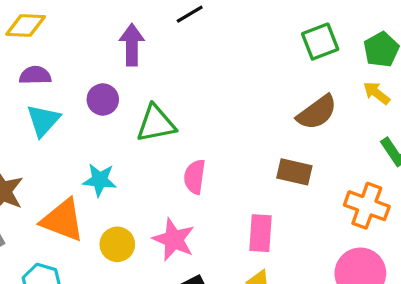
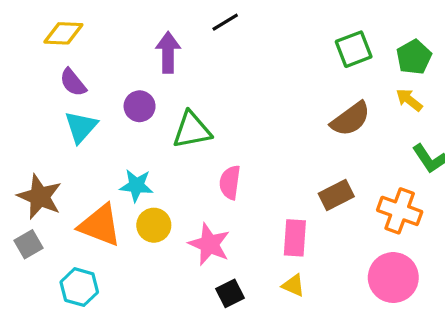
purple semicircle: (35, 75) -> (73, 82), turned -128
brown rectangle: (294, 172) -> (336, 195), moved, turned -40
yellow circle: (117, 244) -> (154, 225), moved

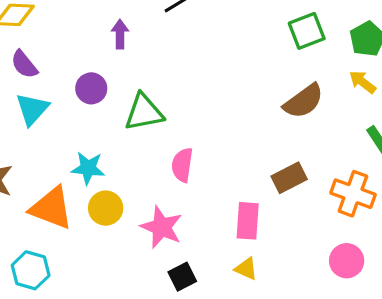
purple arrow: (168, 52) -> (120, 34), size x0.7
pink circle: (393, 278) -> (347, 261), size x0.7

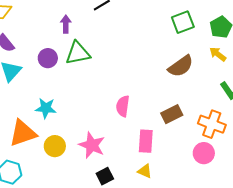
green triangle: (144, 112) -> (78, 53), moved
pink semicircle: (182, 165) -> (123, 106), moved
orange triangle: (51, 208) -> (23, 133), turned -40
yellow circle: (106, 208) -> (55, 146), moved
pink circle: (347, 261) -> (204, 153), moved

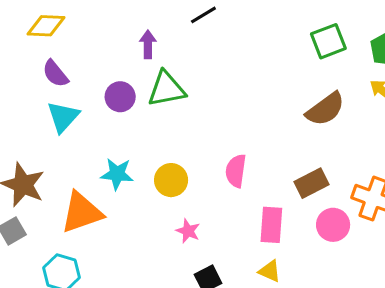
pink star: (92, 145) -> (188, 231), size x0.6
yellow circle: (55, 146) -> (171, 180), moved
pink circle: (204, 153) -> (333, 225), moved

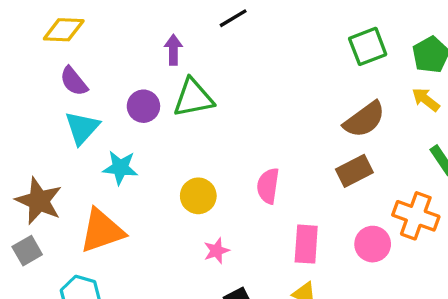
cyan star: (117, 174) -> (120, 168), moved
brown rectangle: (311, 183) -> (354, 171), moved
pink star: (188, 231) -> (217, 251), turned 30

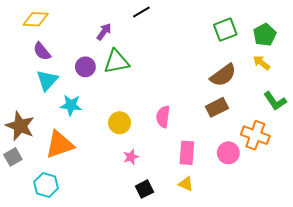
purple arrow: (173, 50) -> (104, 32), turned 36

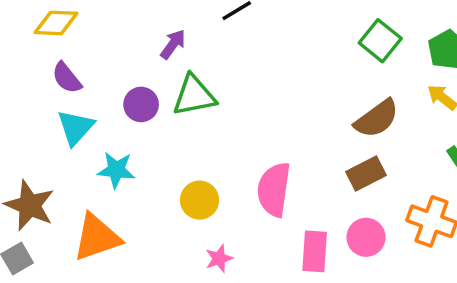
green square: (225, 30) -> (380, 41), turned -30
pink semicircle: (163, 117) -> (274, 189), size x1.4
pink circle: (228, 153) -> (366, 237), moved

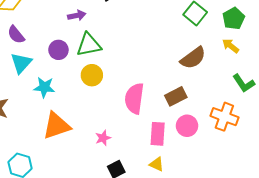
purple arrow: (173, 44) -> (77, 15), turned 42
brown rectangle: (366, 174) -> (176, 96), moved
yellow circle: (200, 200) -> (92, 75), moved
orange triangle: (97, 237) -> (56, 126), moved

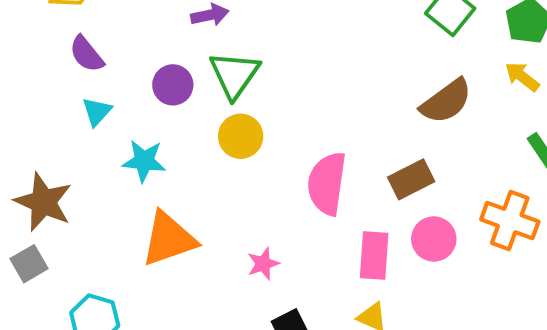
green triangle: (89, 45) -> (234, 75), turned -44
cyan triangle: (21, 63) -> (97, 112), size x0.7

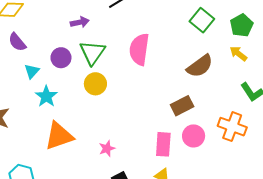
cyan triangle: (97, 112) -> (32, 71), moved
cyan star: (144, 161) -> (46, 96), turned 30
pink semicircle: (327, 184) -> (139, 49), moved

